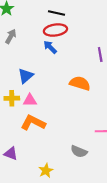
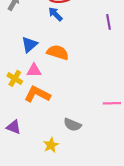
orange semicircle: (80, 83) -> (58, 52), moved
yellow cross: (12, 98) -> (15, 78), moved, turned 32
gray semicircle: (79, 151) -> (72, 125), moved

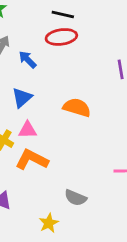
blue arrow: (55, 14) -> (28, 60), moved
orange semicircle: (58, 52) -> (77, 107), moved

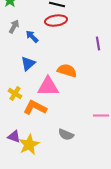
pink triangle: (28, 130) -> (48, 87), moved, size x1.6
yellow star: (49, 223) -> (29, 145), moved, size x1.5

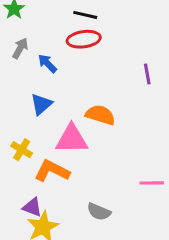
purple triangle: (14, 137) -> (32, 207), moved

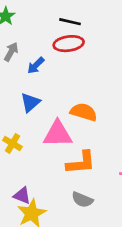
blue arrow: (47, 63) -> (36, 65), turned -90
orange L-shape: (52, 171) -> (81, 163), moved, turned 148

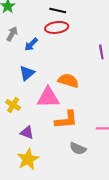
purple triangle: (22, 196) -> (27, 133), moved
gray semicircle: (82, 200) -> (78, 149), moved

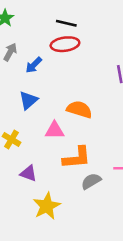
pink triangle: (48, 98) -> (55, 130), size x0.7
gray semicircle: (78, 149) -> (91, 181), moved, turned 126
yellow star: (28, 159) -> (47, 206), moved

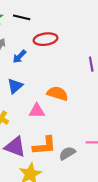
black line: (66, 23) -> (22, 17), moved
orange L-shape: (77, 158) -> (44, 146), moved
purple triangle: (28, 173) -> (15, 147), size x1.5

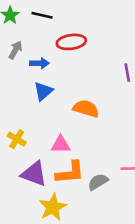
blue arrow: (19, 57) -> (39, 63), turned -136
blue triangle: (15, 86) -> (43, 91), moved
pink triangle: (37, 111) -> (61, 145), moved

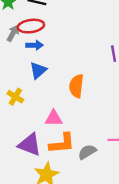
red ellipse: (71, 42) -> (31, 26), moved
orange semicircle: (86, 109) -> (76, 86), turned -100
yellow cross: (17, 139) -> (15, 97), moved

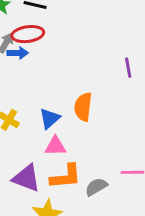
blue arrow: (34, 45) -> (18, 53), moved
blue triangle: (38, 70) -> (50, 118), moved

